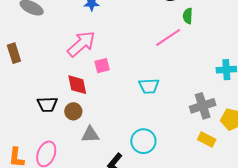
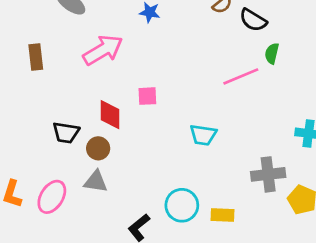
pink arrow: (81, 44) -> (103, 50), moved
gray triangle: (90, 134) -> (96, 181), moved
yellow rectangle: (207, 140) -> (222, 215), moved, turned -36

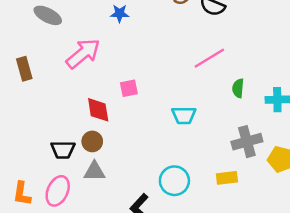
green semicircle: (272, 53) -> (238, 88), moved
black trapezoid: (66, 133) -> (63, 150), moved
yellow rectangle: (222, 215) -> (227, 178), moved

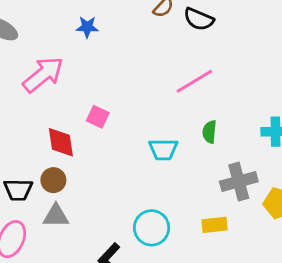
pink square: (129, 88) -> (98, 117), turned 36
green semicircle: (238, 88) -> (209, 132), moved

